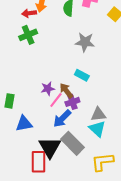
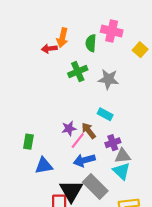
green cross: (28, 35) -> (78, 72), moved
purple cross: (72, 102) -> (113, 143), moved
blue arrow: (62, 118) -> (84, 160), turned 30

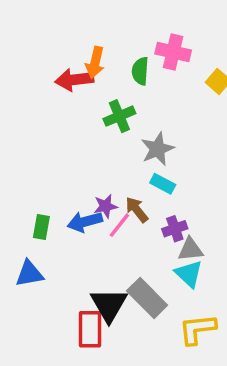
red arrow: (49, 49) -> (74, 80), size x1.5
gray star: (108, 79) -> (158, 149), moved, turned -30
blue arrow: (84, 160) -> (85, 222), moved
blue triangle: (44, 166) -> (29, 274), moved

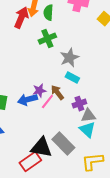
green semicircle: (140, 71) -> (48, 13), moved
red arrow: (74, 80) -> (21, 18), turned 120
black triangle: (109, 305) -> (41, 148), turned -50
red rectangle: (90, 329) -> (30, 162), turned 55

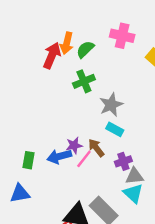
green semicircle: (48, 13) -> (85, 49), turned 42

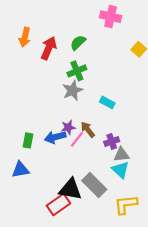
pink cross: (122, 36) -> (111, 17), moved
orange arrow: (67, 43) -> (25, 37), moved
gray star: (111, 105) -> (73, 90), moved
cyan rectangle: (115, 129) -> (107, 102), moved

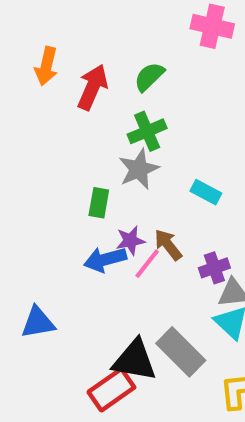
green rectangle: (28, 140) -> (99, 203), moved

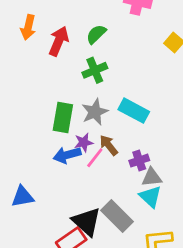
gray star: (139, 169) -> (95, 112), moved
cyan rectangle: (206, 192) -> (134, 111), size x1.5
green rectangle: (99, 203) -> (63, 117), size x1.5
black triangle: (135, 360) -> (86, 222), turned 32

